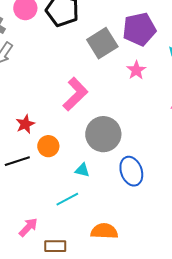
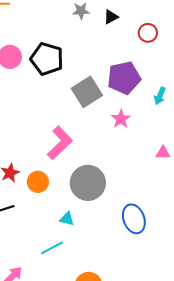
orange circle: (48, 146) -> (38, 182), moved
blue ellipse: (131, 171) -> (134, 219), moved

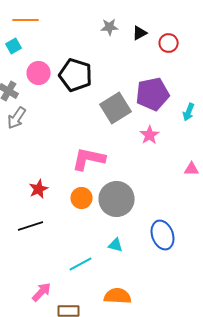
red circle: (148, 33) -> (169, 43), moved
pink L-shape: (60, 143) -> (89, 159), turned -124
orange circle: (38, 182) -> (82, 198), moved
cyan triangle: (67, 219) -> (116, 245), moved

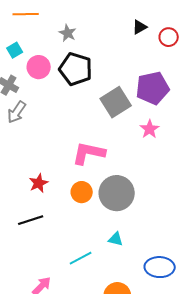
gray star: (110, 27) -> (68, 33), moved, turned 30
cyan square: (14, 46) -> (15, 50), moved
blue ellipse: (163, 235) -> (160, 267), moved, turned -68

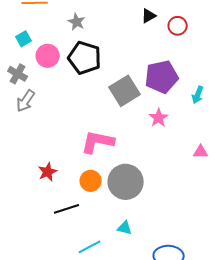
black line: (31, 220) -> (67, 209), moved

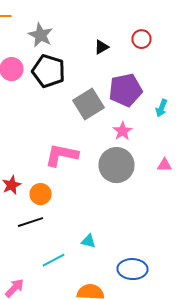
black triangle: (149, 16) -> (102, 47), moved
gray star: (77, 22) -> (40, 35), size x1.4
orange circle: (91, 181) -> (40, 194), moved
gray circle: (126, 182) -> (116, 165), moved

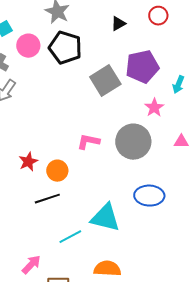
pink star: (122, 131) -> (154, 108), moved
pink L-shape: (62, 155) -> (88, 142), moved, size x0.7
cyan triangle: (88, 241) -> (105, 218), size x2.0
blue ellipse: (132, 269) -> (149, 196), moved

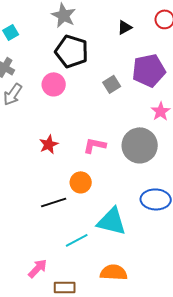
pink circle: (28, 46) -> (54, 84), moved
gray square: (105, 81) -> (112, 84), size x0.6
red star: (28, 162) -> (49, 144), moved
orange circle: (57, 171) -> (81, 182), moved

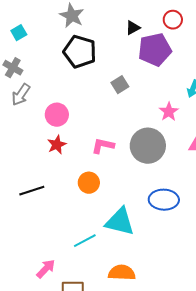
purple pentagon: (149, 70) -> (155, 50), moved
pink circle: (54, 84) -> (57, 115), moved
black line: (54, 202) -> (32, 191), moved

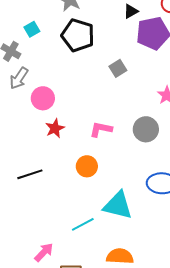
cyan square: (19, 33) -> (32, 29), moved
pink circle: (57, 115) -> (43, 98), moved
gray circle: (148, 146) -> (146, 129), size x0.7

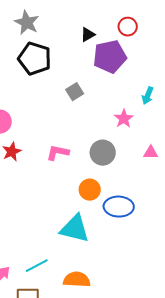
orange circle: (87, 166) -> (90, 190), moved
cyan line: (83, 224) -> (37, 266), moved

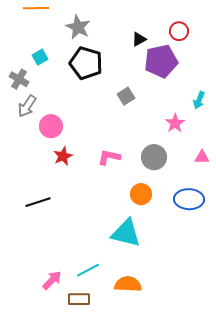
blue ellipse: (119, 207) -> (189, 199), moved

